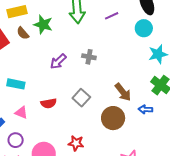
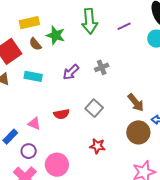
gray cross: (89, 57) -> (102, 67), turned -32
cyan rectangle: (16, 84) -> (33, 76), moved
brown circle: (113, 118) -> (138, 132), moved
red star: (76, 143) -> (97, 146), moved

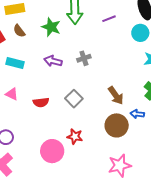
green star: (56, 35) -> (51, 27), moved
purple arrow: (71, 72) -> (53, 61), turned 54
pink triangle: (34, 123) -> (12, 94), moved
pink circle: (57, 165) -> (52, 151), moved

